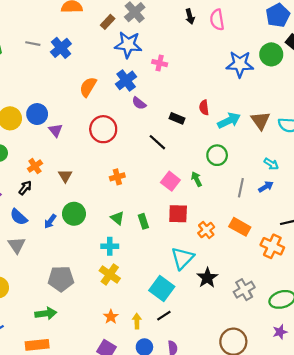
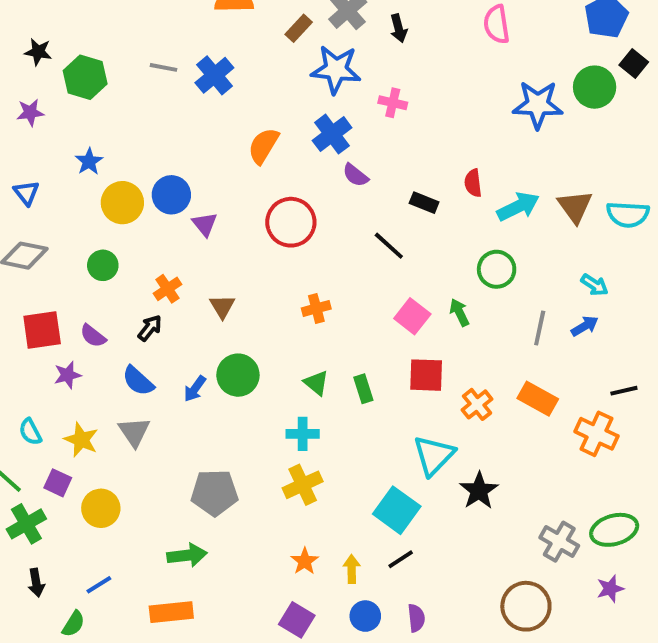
black arrow: (190, 16) -> (399, 28), moved
yellow cross: (110, 274) -> (303, 485), turned 30
gray cross: (244, 290) -> (559, 542), moved, turned -30

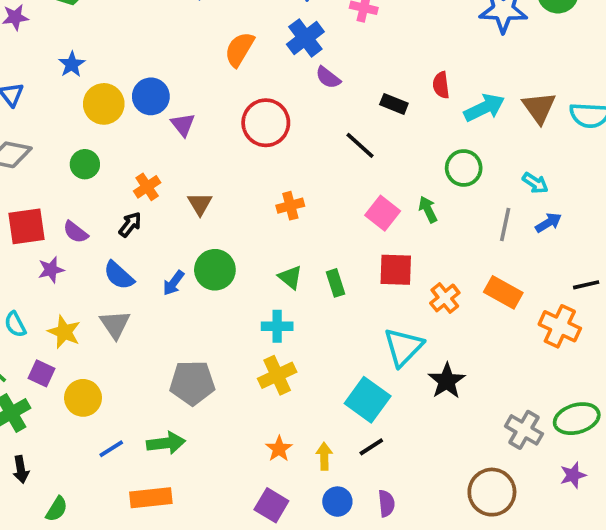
cyan arrow: (595, 285) -> (535, 183), moved
blue line: (99, 585) -> (111, 449), moved

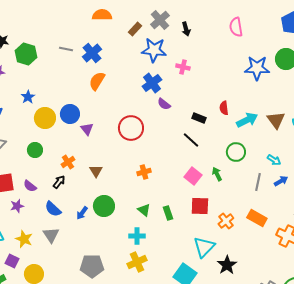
orange semicircle: (239, 49) -> (97, 81), moved
black line: (360, 145) -> (191, 140), moved

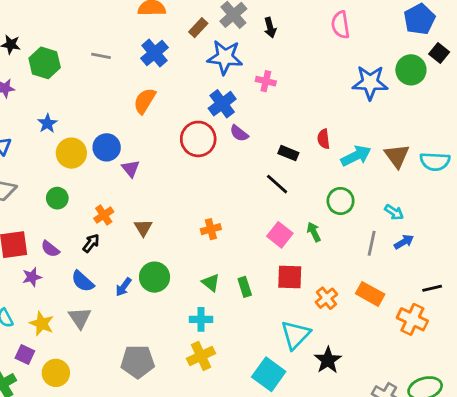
blue cross: (92, 53) -> (155, 53), moved
red circle: (131, 128) -> (198, 139), moved

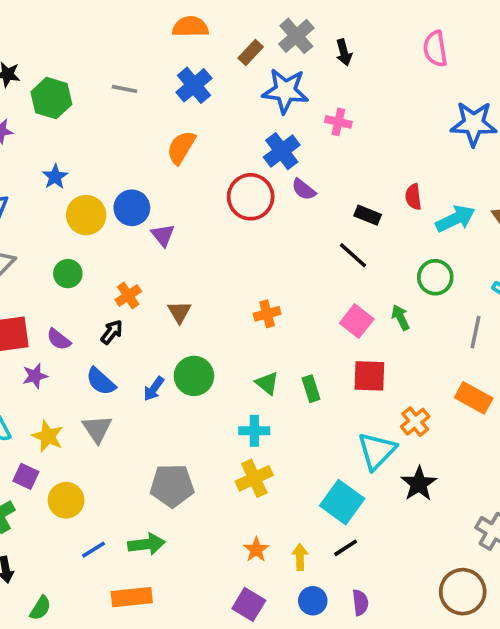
orange cross: (326, 298) -> (415, 422), moved

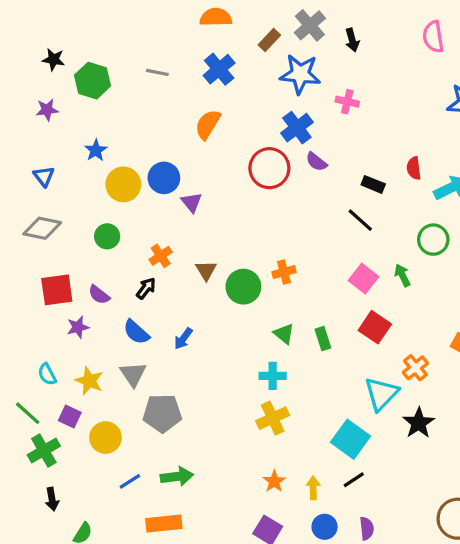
green circle: (194, 376) -> (243, 287), moved
red square: (369, 376) -> (375, 327), turned 32
gray pentagon: (172, 486) -> (162, 413), moved

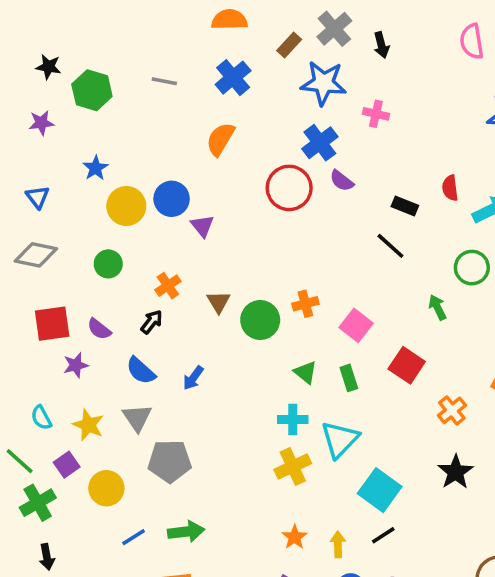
pink square: (363, 279) -> (356, 325), moved
cyan triangle: (381, 394) -> (340, 439), moved
purple square: (70, 416) -> (67, 465), turned 30

